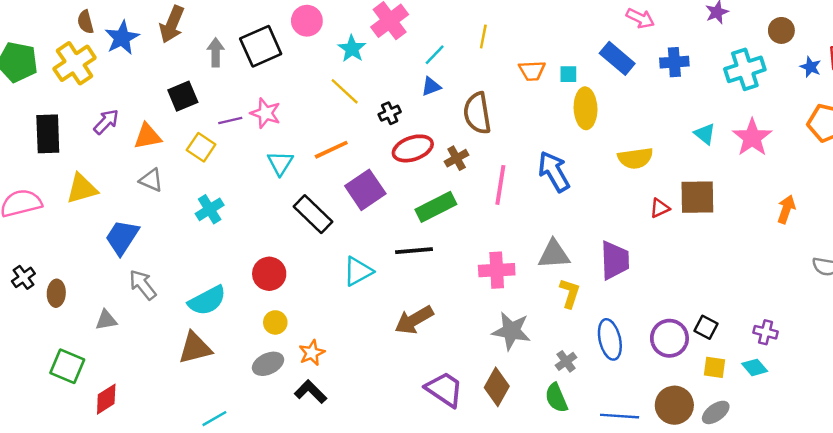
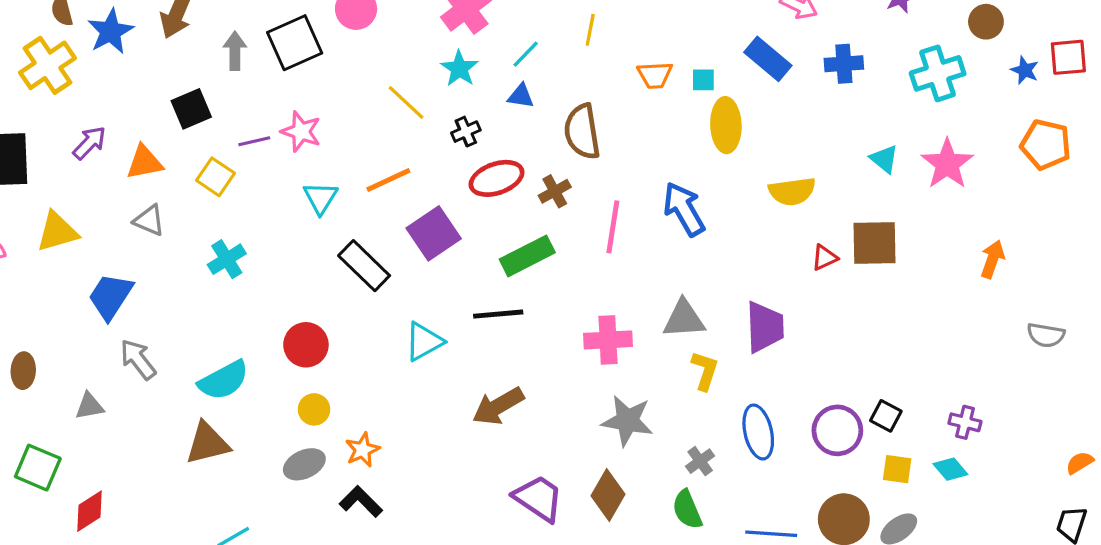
cyan star: (352, 49) -> (459, 69), moved
blue triangle: (431, 86) -> (521, 96), turned 30

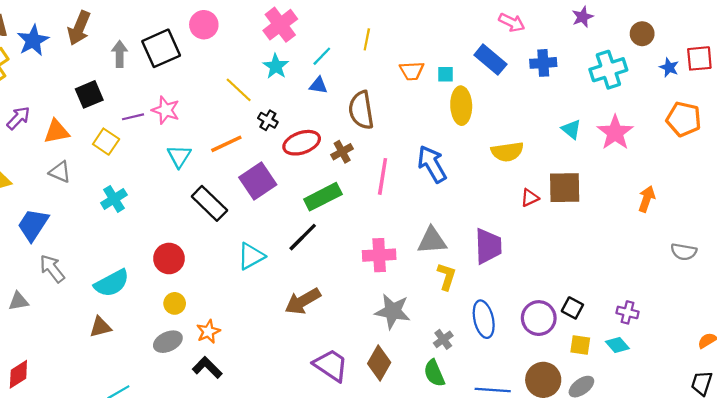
black cross: (466, 132) -> (268, 120), moved, turned -36
black line: (498, 314) -> (303, 237), turned -40
brown triangle: (207, 443) -> (100, 327), size x0.7

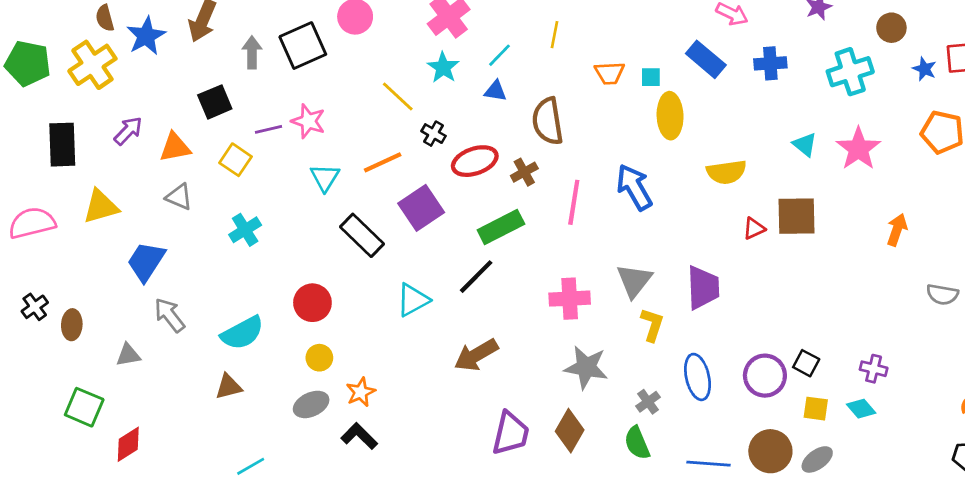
gray triangle: (432, 240) -> (634, 281), turned -48
purple trapezoid: (331, 365) -> (511, 433), turned 69

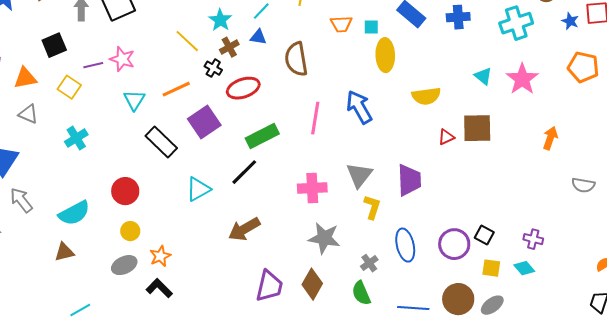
brown cross: (524, 172) -> (229, 47), moved

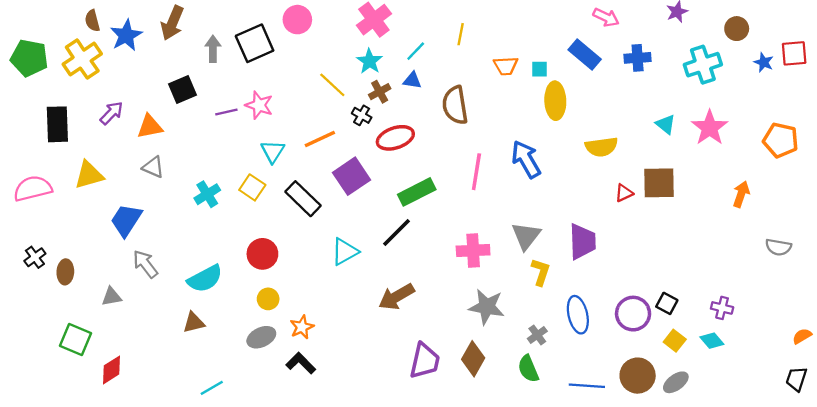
orange pentagon: (583, 67) -> (781, 140), moved
yellow square: (69, 87) -> (252, 187), moved
yellow square: (491, 268) -> (675, 341), turned 30

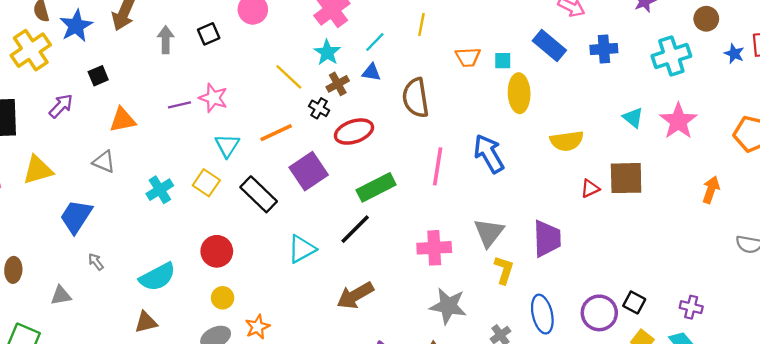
black square: (255, 43) -> (209, 34), size x0.6
black square: (182, 89) -> (98, 76), moved, size x0.7
orange triangle: (150, 127) -> (123, 120), moved
gray arrow: (145, 264) -> (96, 262), size x0.6

